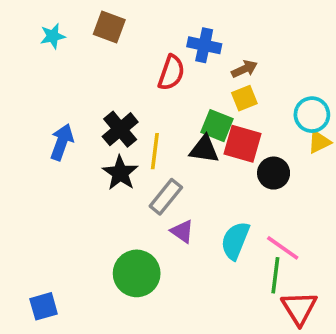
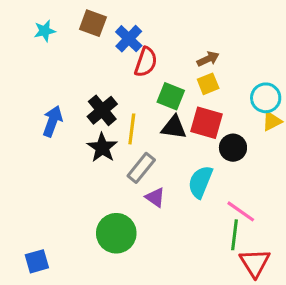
blue cross: (204, 45) -> (129, 39), moved, turned 32
green square: (217, 126) -> (171, 96), moved
cyan semicircle: (235, 241) -> (200, 182), moved

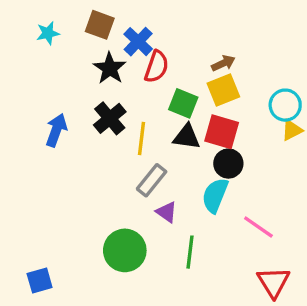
yellow square: (208, 84) -> (223, 90), size x1.4
black star: (102, 148) -> (110, 68), moved
black circle: (233, 148) -> (228, 164), moved
green line: (235, 235) -> (190, 252), moved

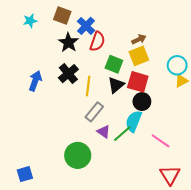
black triangle: (187, 137) -> (116, 85), turned -48
green line: (190, 252) -> (122, 134), moved, turned 42

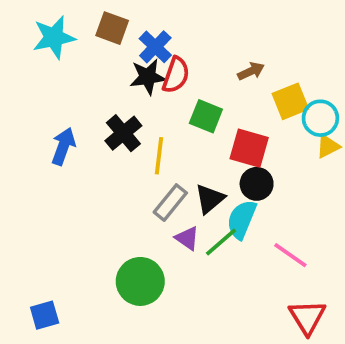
cyan star: (30, 21) -> (54, 37), size x1.6
black star: (68, 42) -> (148, 77), moved, turned 30
yellow square: (139, 56) -> (290, 101), moved
black triangle: (116, 85) -> (210, 199), moved

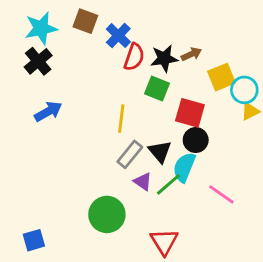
black star: (148, 77) -> (164, 58), moved
black cross: (123, 133) -> (38, 61), moved
blue arrow: (63, 146) -> (48, 111), turned 40
black triangle: (210, 199) -> (160, 151), turned -30
red triangle: (307, 317) -> (164, 242), moved

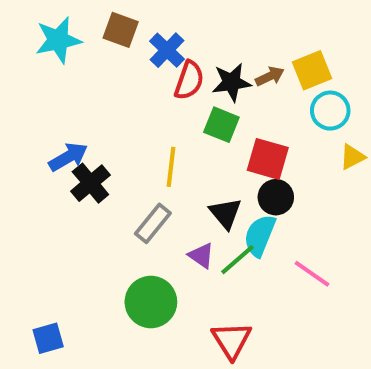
black cross: (38, 61) -> (90, 183), moved
yellow square: (221, 77) -> (312, 70), moved
cyan circle: (244, 90) -> (330, 111), moved
gray rectangle: (130, 154) -> (153, 223), moved

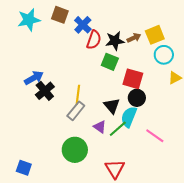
yellow line: (171, 167) -> (78, 95), moved
blue square: (48, 338) -> (24, 168), turned 35

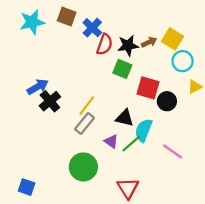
yellow square: (155, 35) -> (173, 39), turned -36
yellow line: (78, 95) -> (87, 106), turned 30
black circle: (137, 98) -> (167, 101), moved
black triangle: (112, 106) -> (125, 118), turned -36

